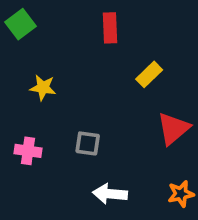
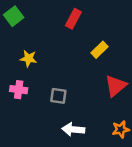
red rectangle: (110, 28) -> (73, 19), turned 30
pink cross: (28, 151) -> (19, 90), moved

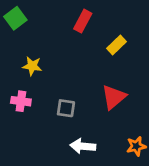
yellow rectangle: (99, 50) -> (117, 45), moved
red triangle: (116, 86) -> (114, 97), moved

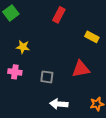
yellow rectangle: (117, 45) -> (92, 37), moved, turned 72
red triangle: (114, 97) -> (81, 69), turned 30

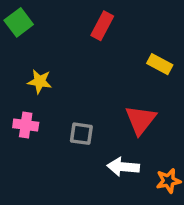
red triangle: (81, 69) -> (141, 120), turned -42
white arrow: (59, 104) -> (123, 167), moved

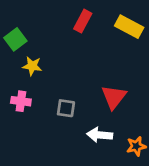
green square: (19, 22) -> (15, 39), moved
yellow rectangle: (160, 64) -> (129, 27), moved, size x1.4

